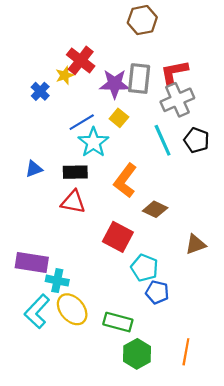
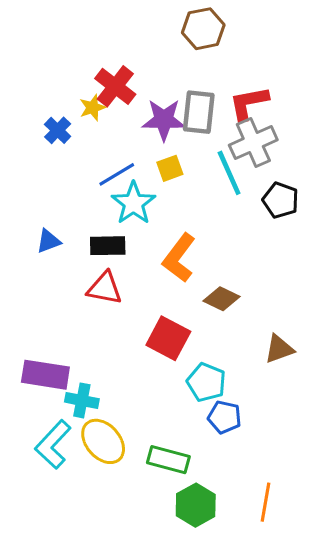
yellow square: (119, 118) -> (170, 168), turned 30
cyan line: (163, 140) -> (229, 173), moved

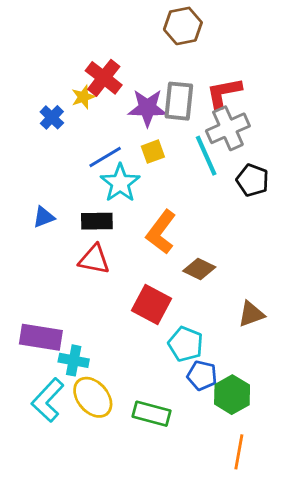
green hexagon: (196, 505) -> (232, 395), moved

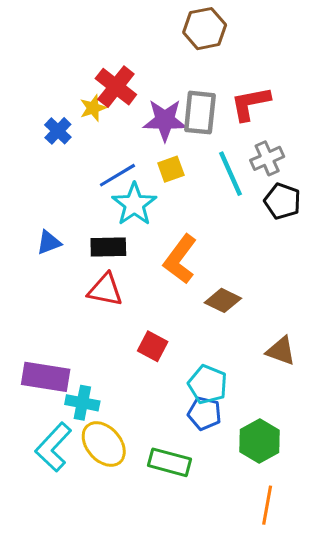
gray cross: (228, 128) -> (267, 158), moved, size x0.7
red square: (152, 304) -> (153, 346), moved, size x0.7
brown triangle: (251, 314) -> (281, 351), turned 40
blue pentagon: (202, 375) -> (205, 413), moved

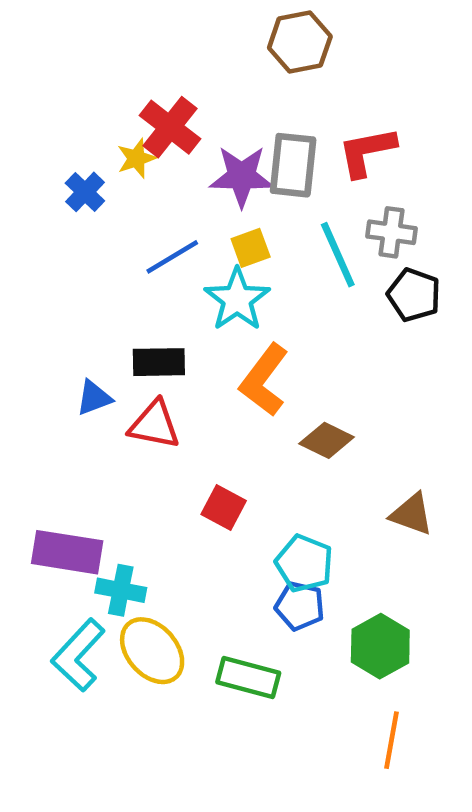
gray cross: (267, 158) -> (391, 232), turned 32
cyan star: (134, 204) -> (237, 299), moved
blue triangle: (49, 242) -> (94, 398), moved

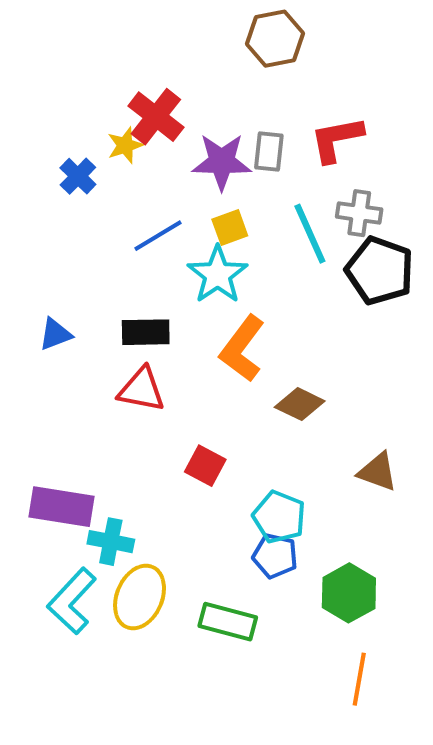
gray rectangle: (293, 165) -> (269, 151), size x0.7
black pentagon: (414, 295) -> (380, 271), size x1.4
blue triangle: (94, 398) -> (55, 334), moved
yellow ellipse: (152, 651) -> (140, 597), turned 64

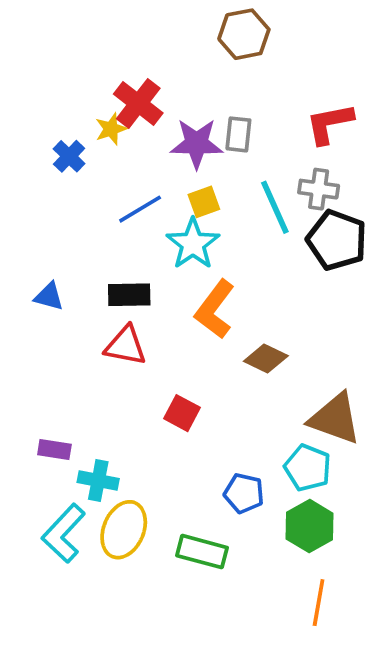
red L-shape: (337, 139) -> (330, 123), moved
blue triangle: (55, 334) -> (49, 297), turned 36
brown triangle: (378, 472) -> (335, 419), size x1.5
purple rectangle: (61, 507) -> (54, 450), size x0.6
cyan pentagon: (279, 517) -> (308, 468), moved

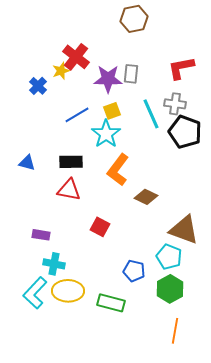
purple rectangle: (54, 450) -> (41, 235), moved
yellow ellipse: (124, 530) -> (68, 291), turned 68

